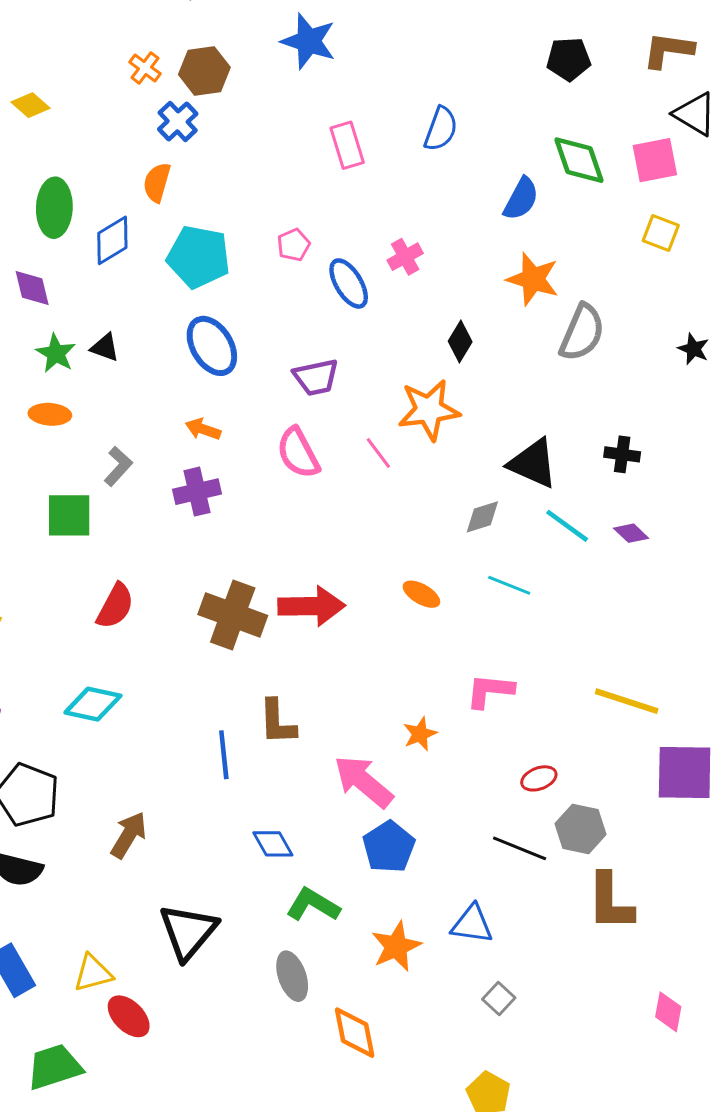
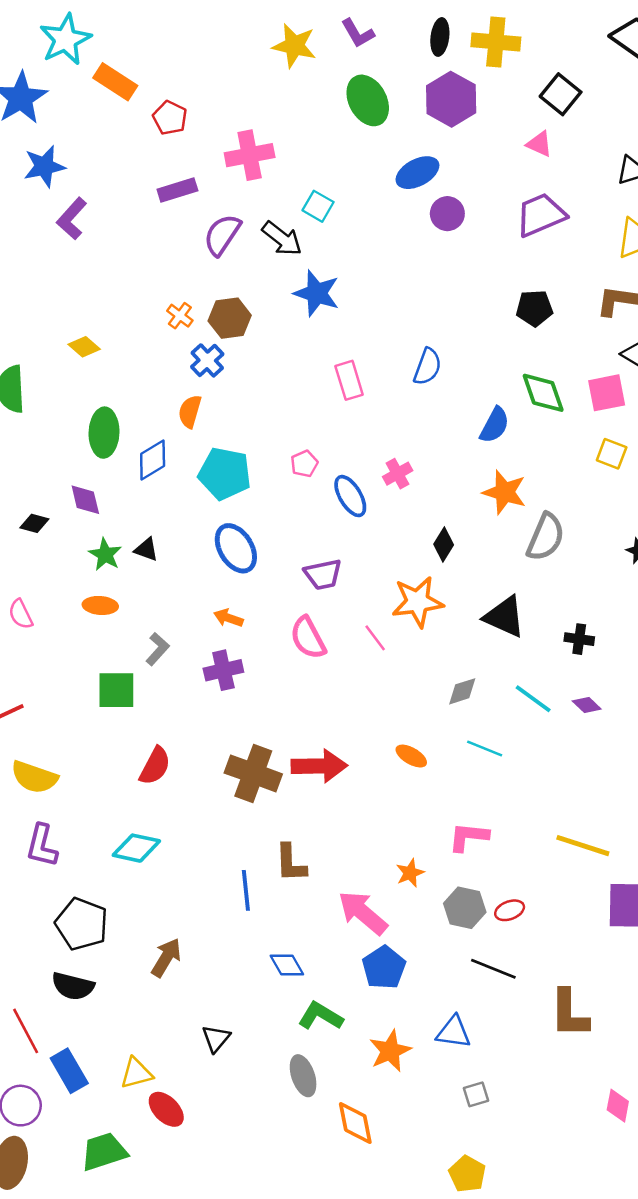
black triangle: (533, 463) -> (505, 617), moved
gray hexagon: (581, 829) -> (465, 908), moved
black triangle: (188, 932) -> (216, 1038), size x0.6
gray square: (499, 998) -> (476, 1094), turned 30

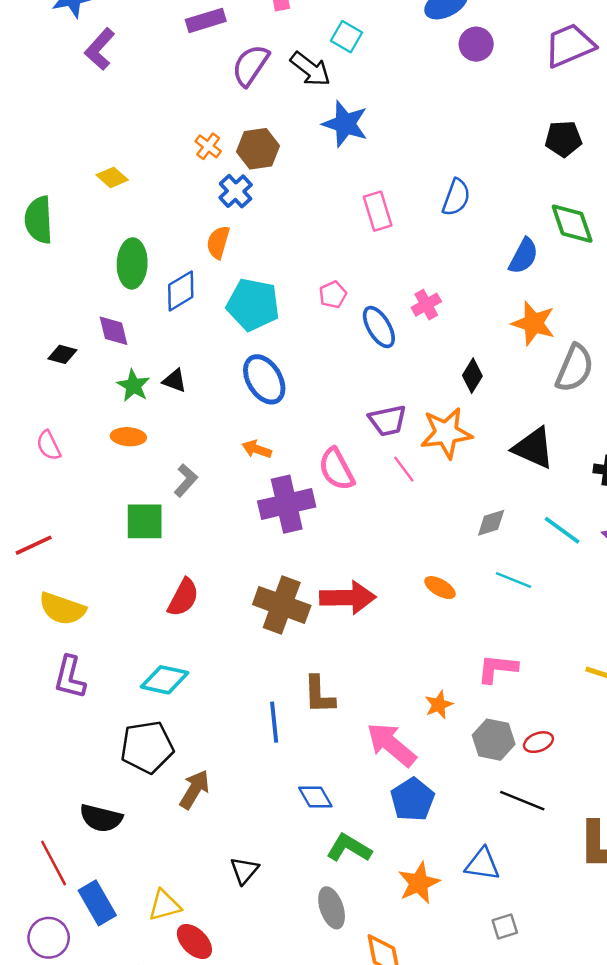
purple trapezoid: (323, 574) -> (388, 421), moved
purple cross: (223, 670) -> (287, 504), moved, size x1.4
black pentagon: (82, 924) -> (147, 747), moved, turned -30

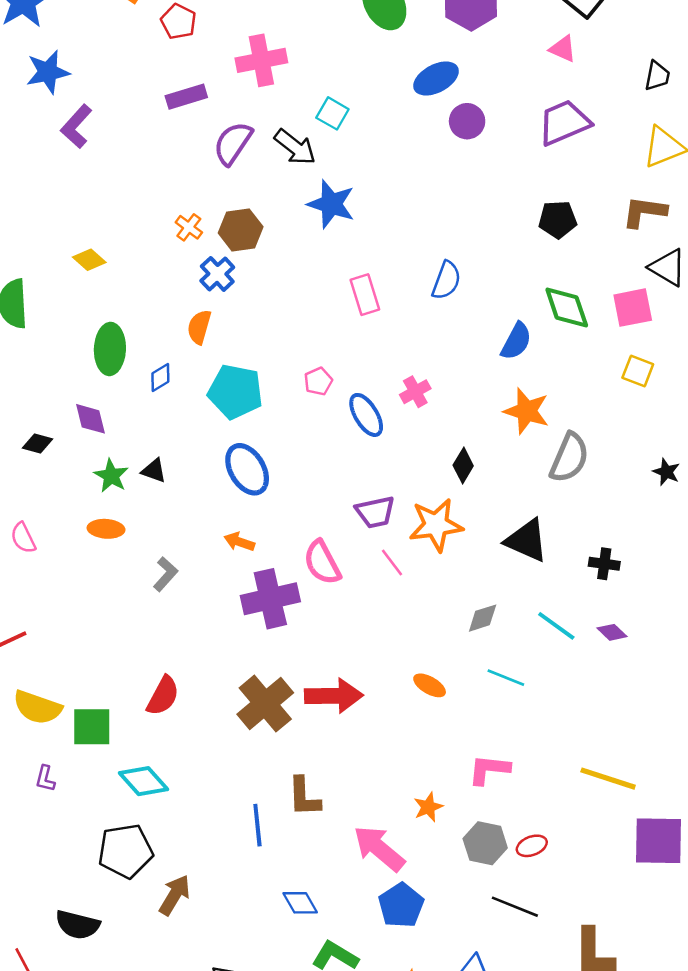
blue diamond: (181, 291) -> (160, 377), size x0.7
green square: (145, 521) -> (92, 727), moved
brown cross: (282, 605) -> (265, 704), turned 30
purple L-shape: (70, 677) -> (45, 779), size x0.6
cyan diamond: (165, 680) -> (144, 781), turned 36

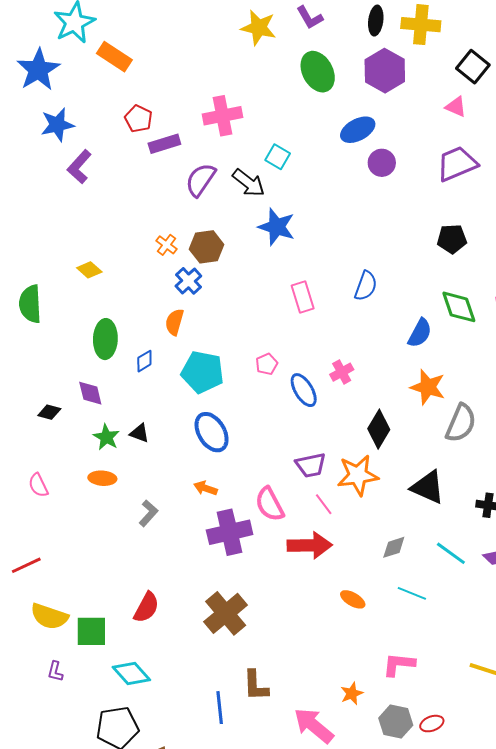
red pentagon: (178, 22) -> (138, 119), moved
black diamond: (463, 465) -> (379, 429), size x1.4
red arrow: (334, 696) -> (310, 545), moved

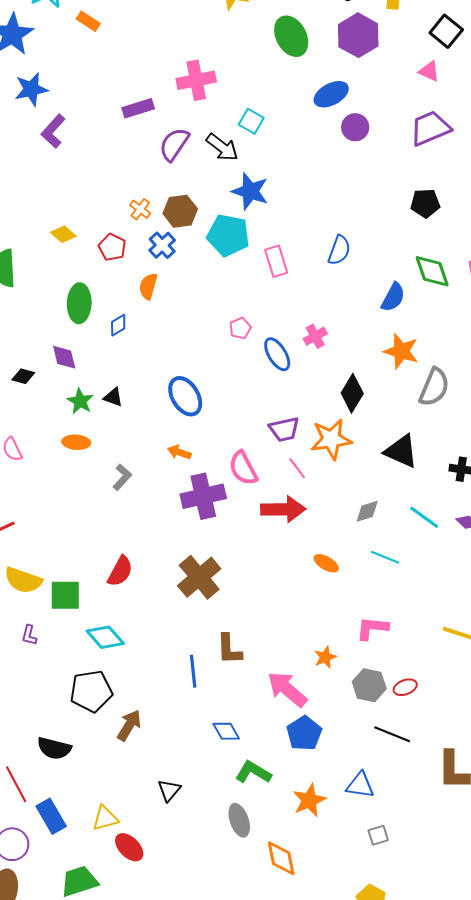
orange rectangle: (114, 57) -> (88, 21), size x0.7
red pentagon: (138, 119) -> (112, 247), moved
cyan pentagon: (203, 372) -> (228, 235), moved

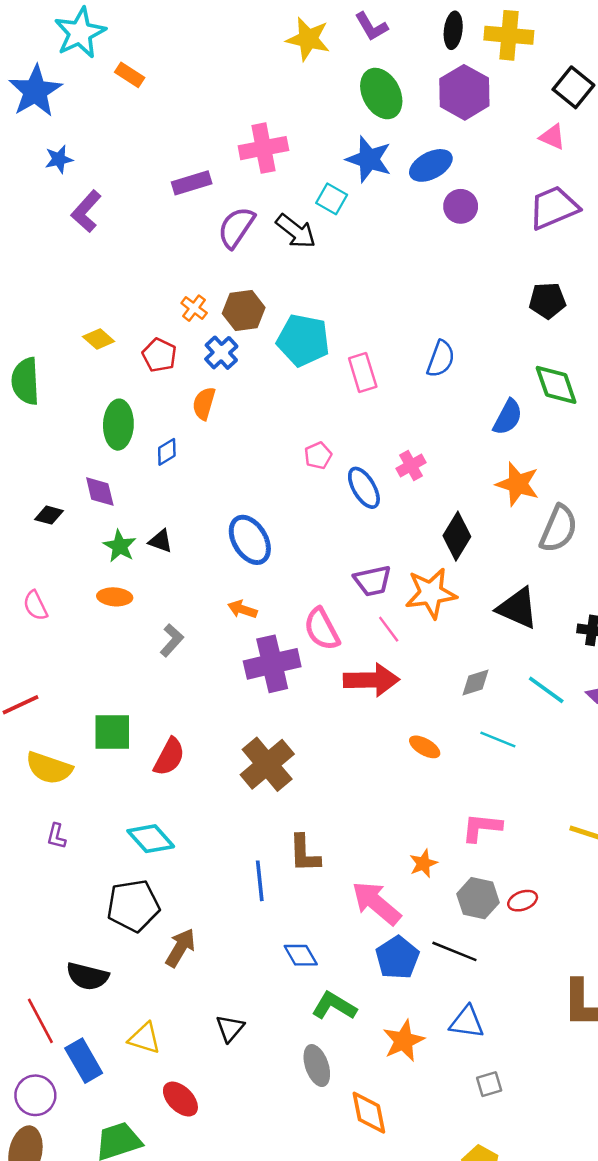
blue star: (31, 89) -> (59, 159), size x0.7
blue star: (250, 191) -> (369, 159), moved
green square: (65, 595) -> (112, 732), moved
black line: (392, 734) -> (454, 951), moved
yellow triangle: (105, 818) -> (144, 1038), moved, turned 32

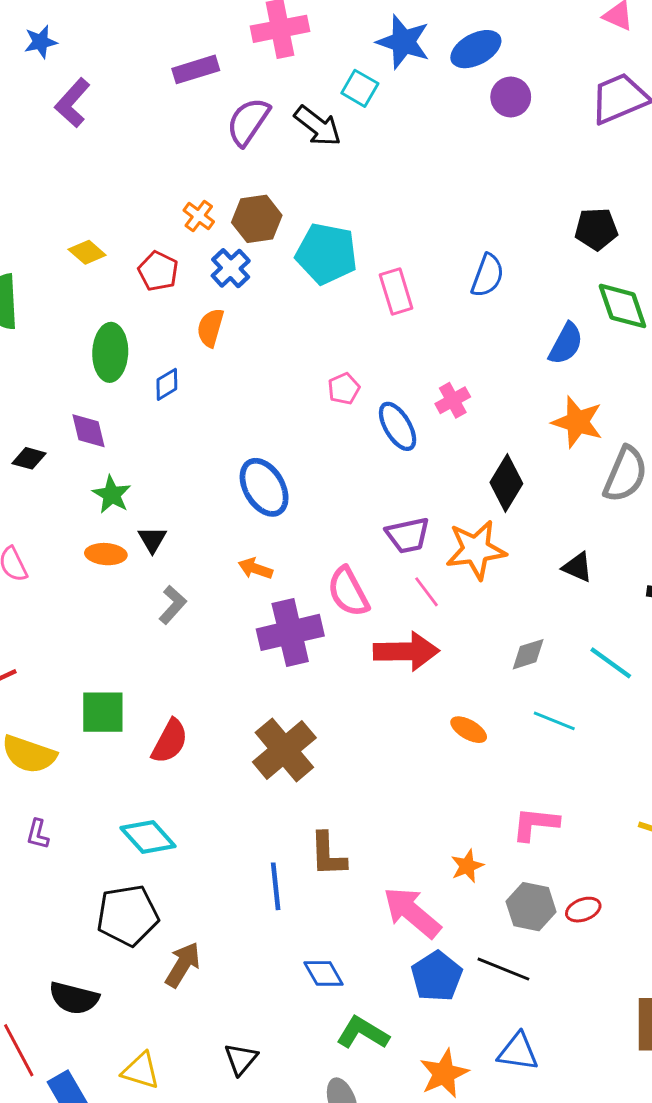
black pentagon: (547, 301) -> (596, 229), moved
black triangle: (161, 541) -> (152, 540), moved, turned 40
black triangle: (518, 608) -> (577, 567), size x0.6

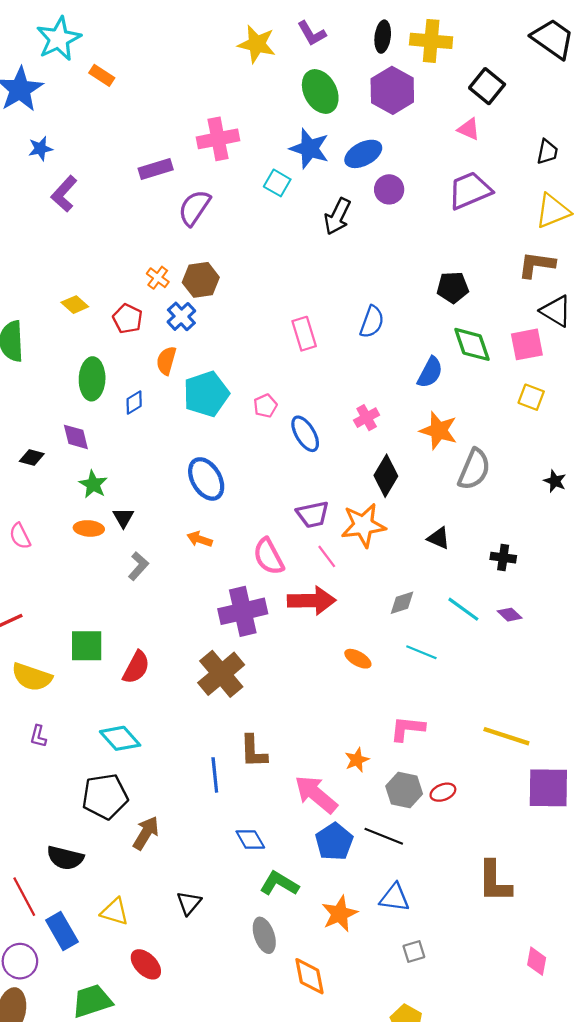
black arrow: (318, 126) -> (337, 216), moved, turned 78
cyan pentagon: (326, 254) -> (206, 394), moved, turned -30
pink cross: (453, 400) -> (367, 418), moved
purple cross: (290, 632) -> (243, 611), moved

